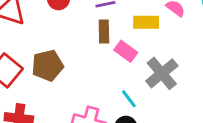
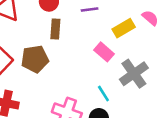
yellow rectangle: (146, 22) -> (124, 28), turned -35
brown rectangle: (104, 31) -> (55, 29), moved

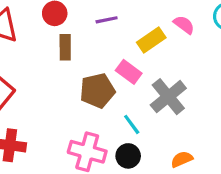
brown pentagon: (35, 59) -> (97, 91), moved

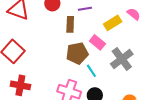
brown rectangle: (65, 47) -> (70, 24), moved
cyan line: (132, 124) -> (91, 71), moved

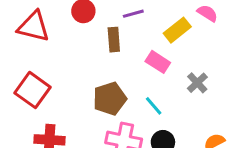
brown pentagon: (77, 53) -> (110, 99), moved
gray cross: (122, 59) -> (197, 83), size x0.6

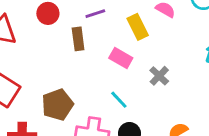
yellow rectangle: (177, 30) -> (138, 27), turned -75
brown pentagon: (110, 99) -> (57, 105), moved

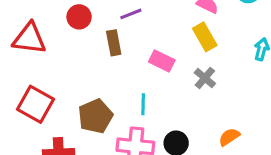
yellow rectangle: (138, 27) -> (205, 37), moved
cyan line: (119, 100) -> (143, 104), moved, turned 48

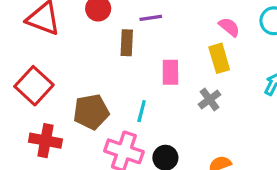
pink rectangle: (162, 61) -> (170, 72), turned 50

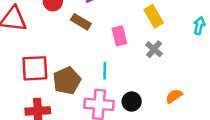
brown rectangle: (127, 43) -> (81, 22), turned -48
red square: (34, 86) -> (35, 68), moved, turned -32

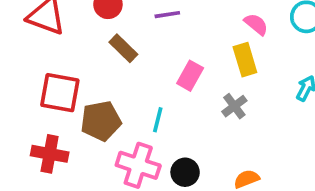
brown rectangle: (81, 22) -> (123, 48), moved
pink rectangle: (119, 36) -> (190, 76), turned 30

